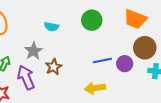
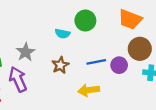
cyan semicircle: (51, 27) -> (63, 34), moved
brown star: (54, 67) -> (60, 65), moved

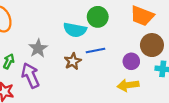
cyan semicircle: (63, 34) -> (75, 30), size x1.5
blue line: (96, 62) -> (96, 50), moved
yellow arrow: (89, 90) -> (128, 85), moved

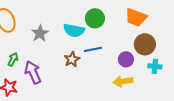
gray star: (38, 48) -> (40, 33), moved

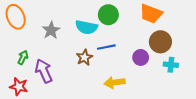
yellow arrow: (123, 81) -> (115, 82), moved

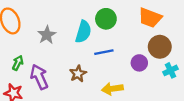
cyan semicircle: (86, 27) -> (83, 32), turned -85
brown star: (84, 57) -> (78, 74), moved
cyan cross: (171, 65) -> (171, 70), turned -32

